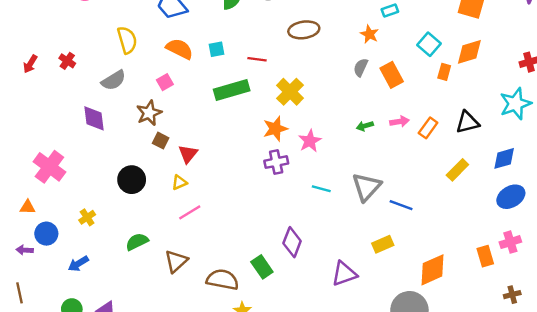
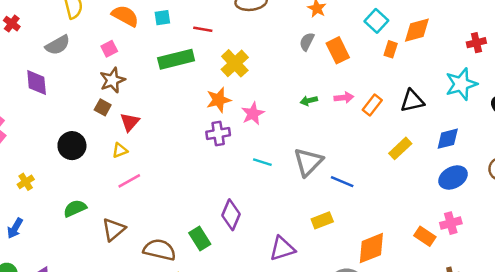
brown star: (149, 113) -> (112, 80), moved
orange rectangle: (485, 256) -> (425, 236), turned -42
blue arrow: (78, 264) -> (15, 228), turned -30

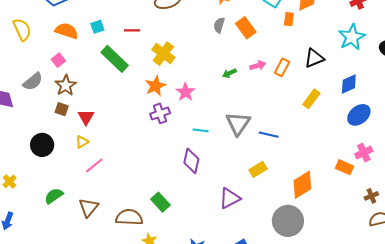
gray semicircle: (58, 45) -> (33, 82), moved
green rectangle: (176, 59) -> (115, 59), turned 68
purple diamond: (231, 215) -> (191, 161), moved

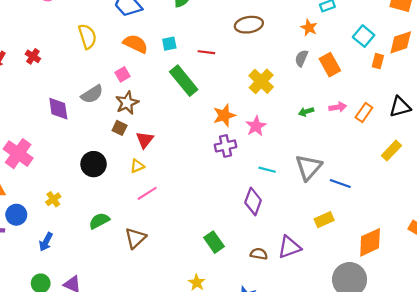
yellow cross: (163, 54) -> (261, 81), moved
brown semicircle: (129, 217) -> (259, 254), moved, size x0.6

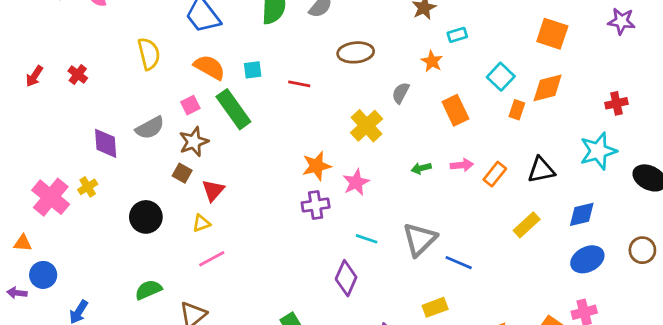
gray semicircle: (301, 58) -> (401, 93), moved
green rectangle: (184, 81) -> (233, 109), moved
yellow cross: (53, 199) -> (88, 187), moved

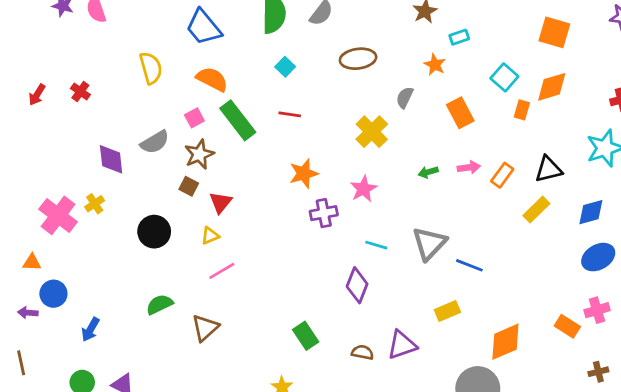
cyan square: (253, 70) -> (285, 67), moved, turned -36
red line: (299, 84) -> (290, 114), moved
orange star: (317, 166) -> (304, 173), moved
yellow rectangle: (527, 225) -> (536, 210), moved

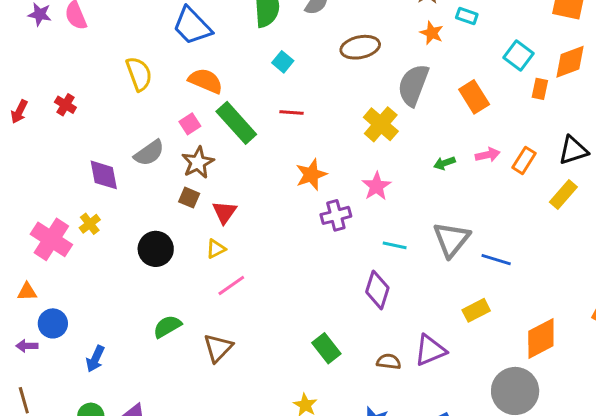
cyan rectangle: (459, 37) -> (467, 16), turned 42
orange star: (435, 65) -> (432, 33), moved
gray semicircle: (405, 97) -> (413, 85), size x1.8

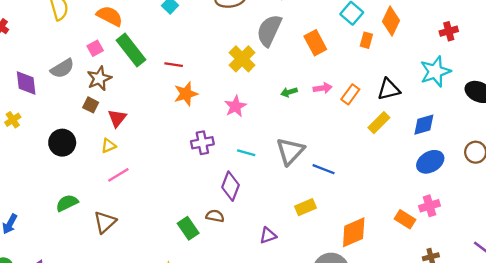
orange diamond: (570, 62) -> (391, 21), turned -48
red line: (291, 112) -> (174, 65), moved
purple cross: (336, 215) -> (202, 143), moved
purple triangle: (430, 350) -> (268, 235), size x0.7
brown semicircle: (389, 362) -> (215, 216), moved

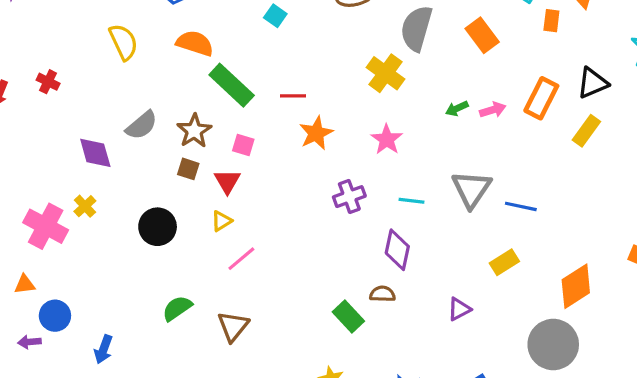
pink square: (95, 48) -> (243, 145), moved, turned -35
pink arrow: (323, 88) -> (493, 110), moved
orange rectangle: (350, 94) -> (541, 98), size x1.4

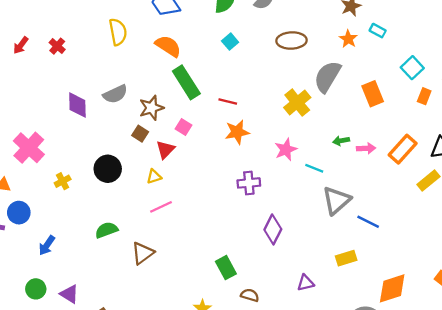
cyan line: (411, 201) -> (314, 168), moved
yellow cross: (85, 206) -> (63, 181), moved
brown semicircle: (382, 294) -> (250, 295), moved

